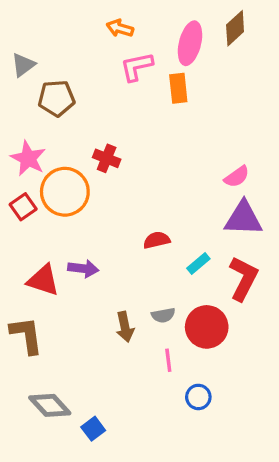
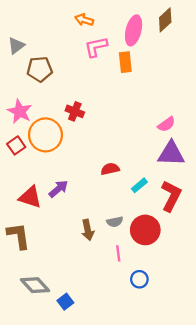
purple arrow: (83, 268) -> (58, 189), turned -48

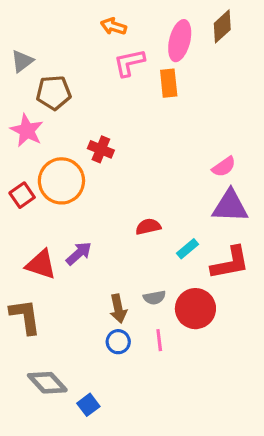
pink star: (20, 111) -> (27, 130), moved
red L-shape: (171, 196) -> (230, 263), turned 52
blue circle: (139, 279) -> (118, 342), moved

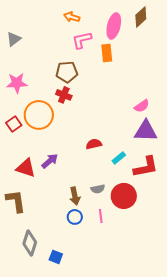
brown pentagon: (54, 93) -> (67, 72), moved
pink star: (27, 130) -> (17, 83), turned -30
gray diamond: (47, 383) -> (30, 243), turned 60
blue square: (88, 405) -> (56, 257), turned -32

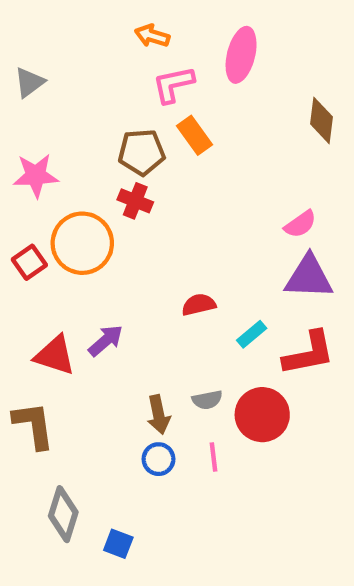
brown diamond: (141, 17) -> (321, 120), moved, turned -40
orange rectangle: (107, 53) -> (194, 135), moved, turned -30

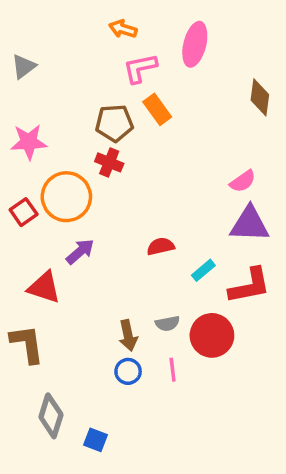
purple arrow: (106, 341) -> (80, 252), moved

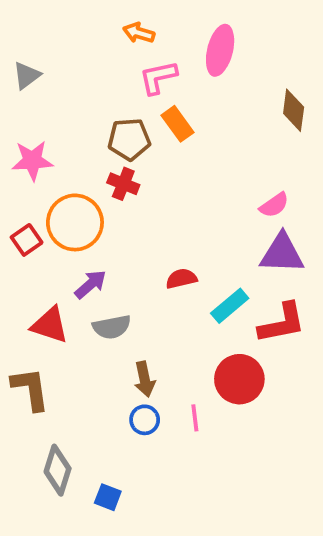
cyan rectangle: (203, 270) -> (230, 306), size x1.4
gray semicircle: (167, 323) -> (112, 327), moved, size x1.4

